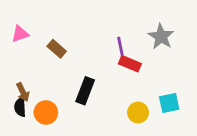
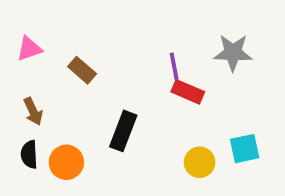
gray star: (161, 37) -> (233, 53), turned -30
brown arrow: (23, 92) -> (33, 111), moved

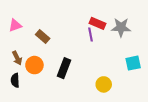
red rectangle: (188, 92) -> (98, 23), moved
cyan square: (245, 149) -> (133, 63), moved
orange circle: (66, 162) -> (34, 65), moved

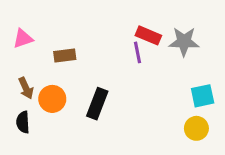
brown rectangle: (43, 37) -> (65, 56), turned -48
yellow circle: (104, 84) -> (196, 128), moved

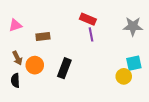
red rectangle: (148, 35) -> (88, 19), moved
gray star: (184, 42) -> (133, 26), moved
yellow circle: (196, 128) -> (124, 76), moved

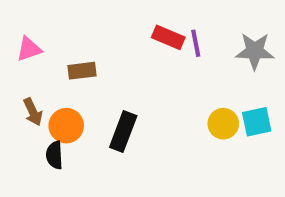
purple line: (91, 34) -> (196, 43), moved
yellow circle: (124, 76) -> (223, 124), moved
black semicircle: (15, 80) -> (54, 155), moved

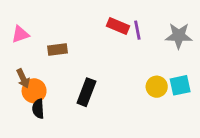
orange circle: (66, 126) -> (34, 91), moved

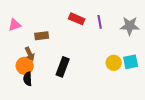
red rectangle: (118, 26) -> (77, 19), moved
brown arrow: (23, 78) -> (30, 54), moved

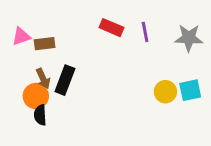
brown rectangle: (42, 36) -> (45, 44), moved
black rectangle: (63, 67) -> (65, 80), moved

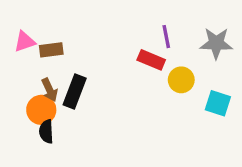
red rectangle: (112, 28) -> (151, 60), moved
cyan square: (190, 90) -> (218, 103), turned 30
yellow circle: (165, 92) -> (181, 80), moved

